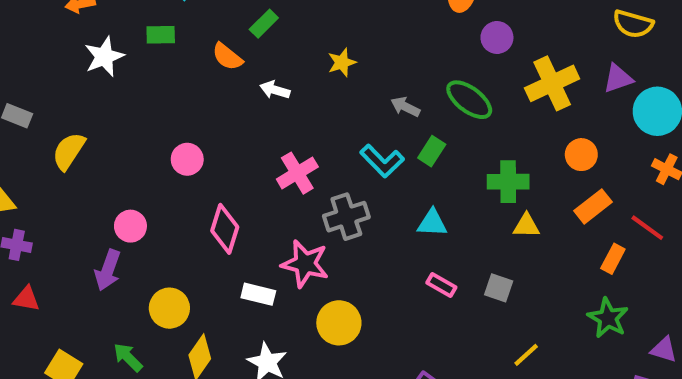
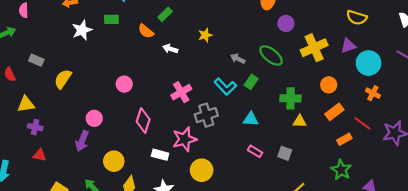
orange rectangle: (613, 259) -> (344, 139), turned 32
pink star: (305, 264) -> (184, 139), turned -30

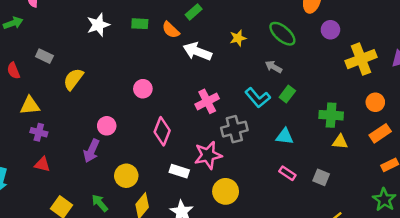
green rectangle: (111, 19) -> (140, 24), moved
white arrow: (170, 49) -> (197, 51), size x1.6
green ellipse: (271, 55) -> (282, 34), moved

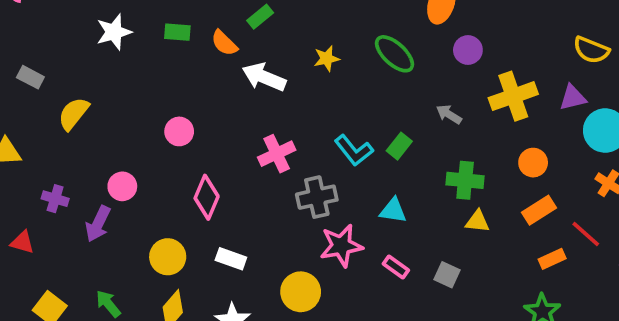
gray arrow: (274, 67) -> (449, 114), moved
purple cross: (39, 132) -> (55, 199), moved
pink star: (208, 155) -> (341, 246), moved
yellow circle: (126, 176) -> (168, 257), moved

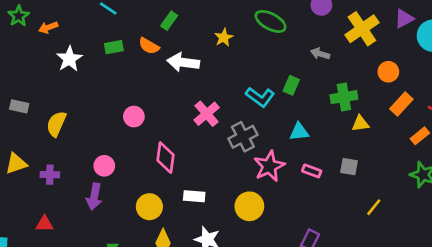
purple cross: (55, 199) -> (50, 175), moved

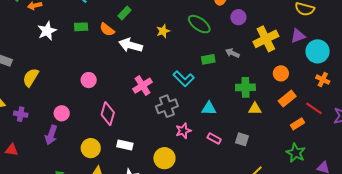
green rectangle: (291, 85) -> (208, 59), moved, turned 48
pink star: (269, 166) -> (183, 131), size x0.7

